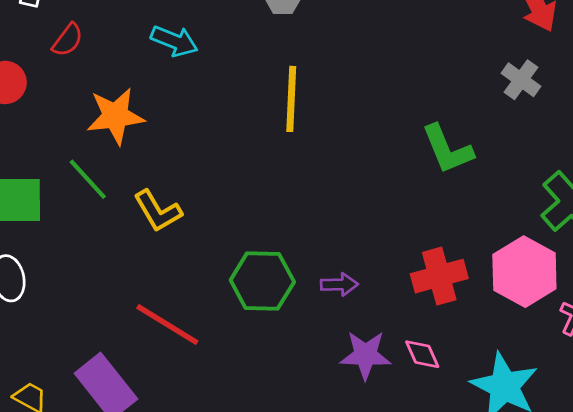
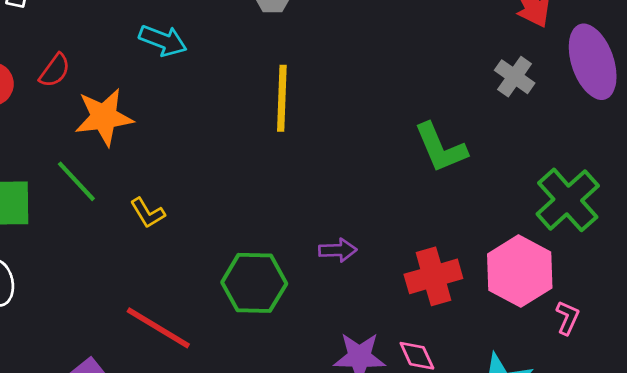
red semicircle: (68, 40) -> (55, 70), moved
yellow L-shape: (158, 211) -> (148, 213), size x0.7
purple arrow: (339, 284) -> (338, 250), moved

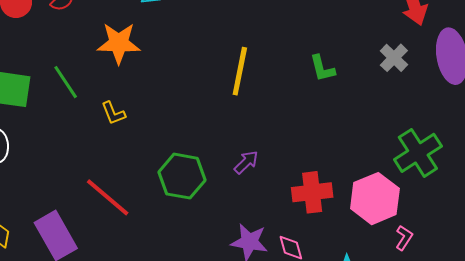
yellow line: (282, 98) -> (240, 71), moved
orange star: (104, 117) -> (119, 43), moved
green L-shape: (441, 148) -> (322, 68), moved, size x0.7
purple arrow: (338, 250) -> (246, 162), turned -52

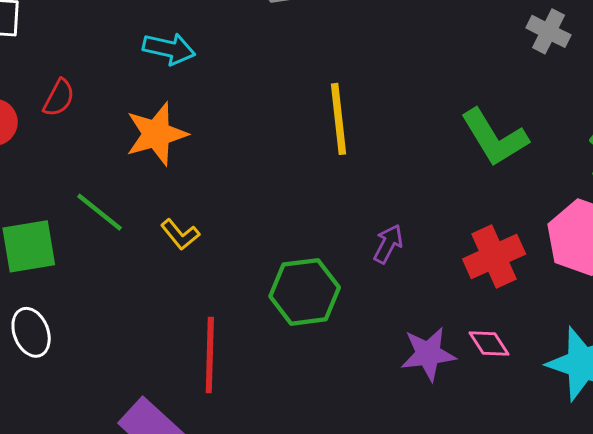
green L-shape: (322, 68) -> (494, 138), moved, size x1.6
red line: (108, 197) -> (210, 355), turned 69

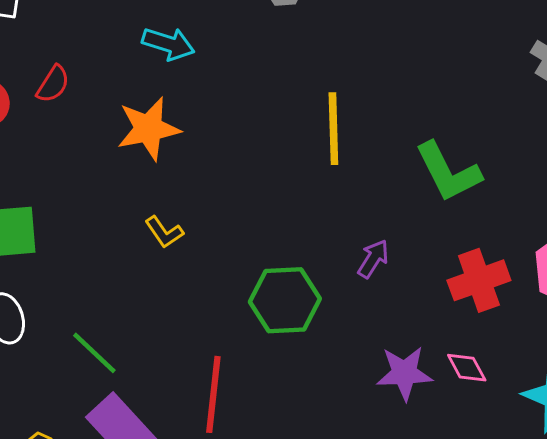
green L-shape: (494, 138) -> (448, 172), moved
green line: (100, 212) -> (94, 353), moved
red line: (210, 355) -> (213, 394), moved

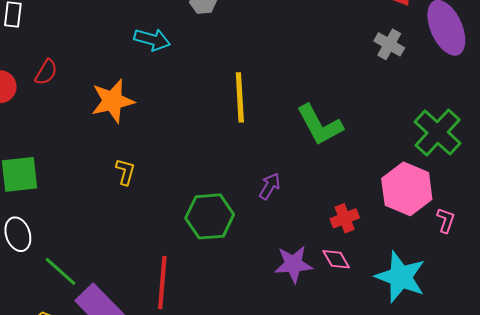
cyan arrow: (168, 44) -> (152, 40), moved
yellow L-shape: (164, 232) -> (125, 172), turned -128
red cross: (479, 280) -> (345, 218), moved, size x0.7
green line: (94, 353) -> (60, 271), moved

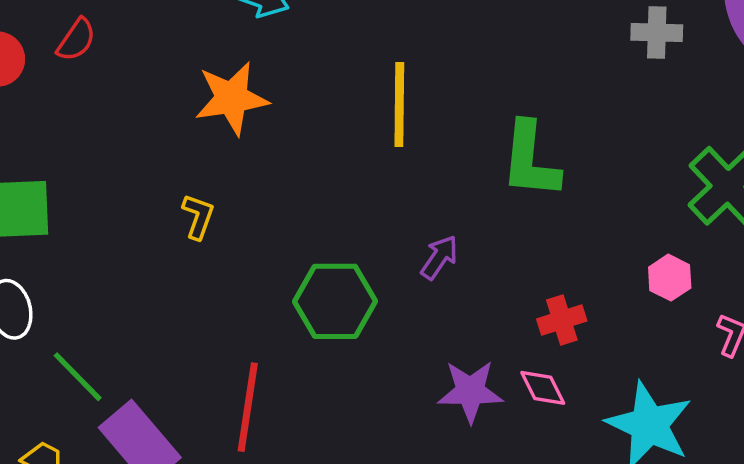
gray cross: (389, 44) -> (657, 33), turned -32
orange star: (113, 101) -> (232, 98), moved
green L-shape: (320, 125) -> (530, 160), turned 30
pink hexagon: (407, 189) -> (670, 278), size x0.5

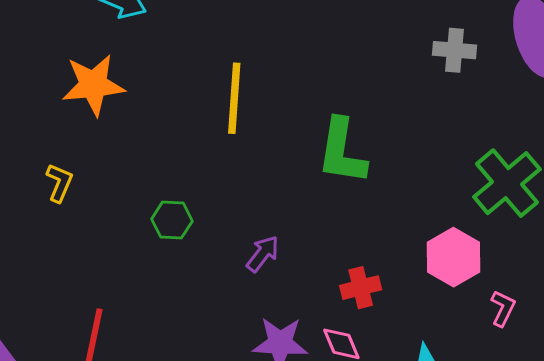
purple arrow: (439, 257) -> (263, 254), moved
pink hexagon: (670, 278) -> (454, 257), size x1.5
green hexagon: (335, 301) -> (172, 220), moved, size x0.6

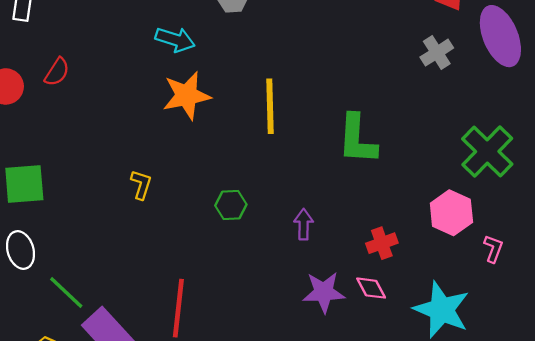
gray cross: (455, 50) -> (437, 53), turned -32
orange star: (93, 85) -> (187, 96), moved
purple arrow: (263, 254) -> (304, 224), turned -32

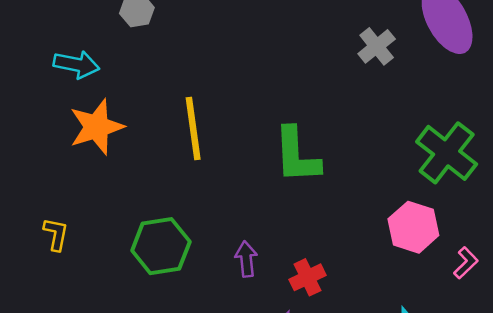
green hexagon: (231, 205) -> (161, 246), size x1.6
red cross: (382, 243) -> (307, 277), moved
pink L-shape: (493, 249) -> (466, 263), turned 32

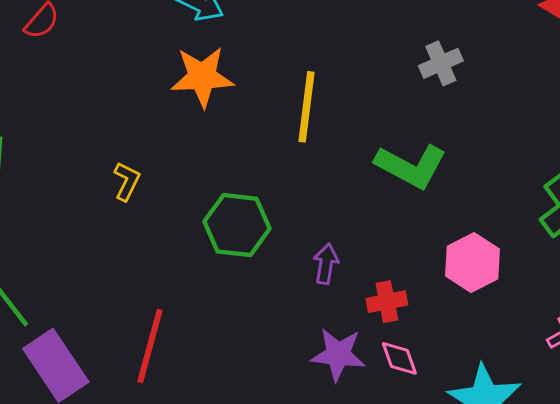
gray cross: (377, 46) -> (441, 63), moved
green L-shape: (297, 155) -> (411, 166), turned -74
pink hexagon: (413, 227) -> (473, 263), moved

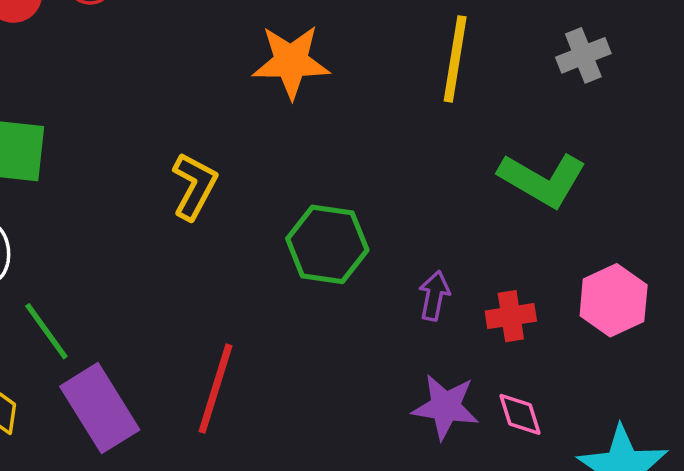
yellow line: (306, 107) -> (455, 59), moved
yellow L-shape: (127, 181) -> (194, 186), size x1.4
red cross: (387, 302) -> (511, 316), moved

